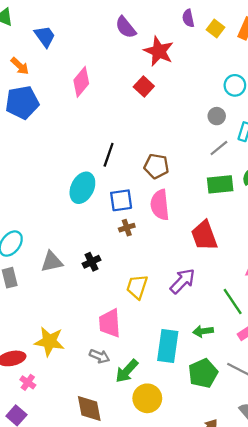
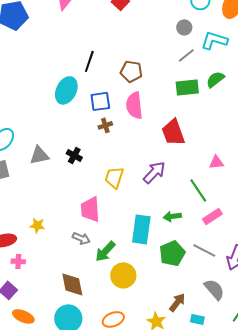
black cross: (92, 262) -> (74, 155), turned -35
yellow star: (49, 341) -> (37, 225), size x0.6
pink cross: (28, 382) -> (18, 261), turned -32

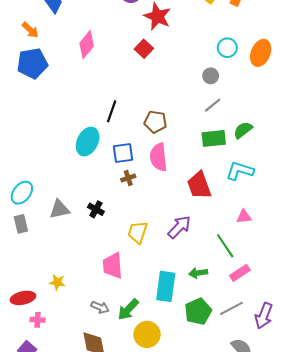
cyan L-shape: (214, 40) -> (240, 171), moved
gray arrow: (81, 238) -> (100, 307), moved
gray line: (204, 250) -> (231, 308), turned -55

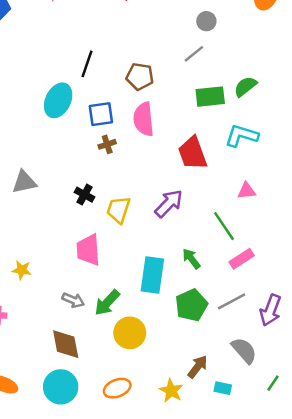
gray line: (213, 105) -> (194, 54), moved
black cross: (96, 209) -> (85, 195), moved
green arrow: (198, 273) -> (191, 259), turned 60

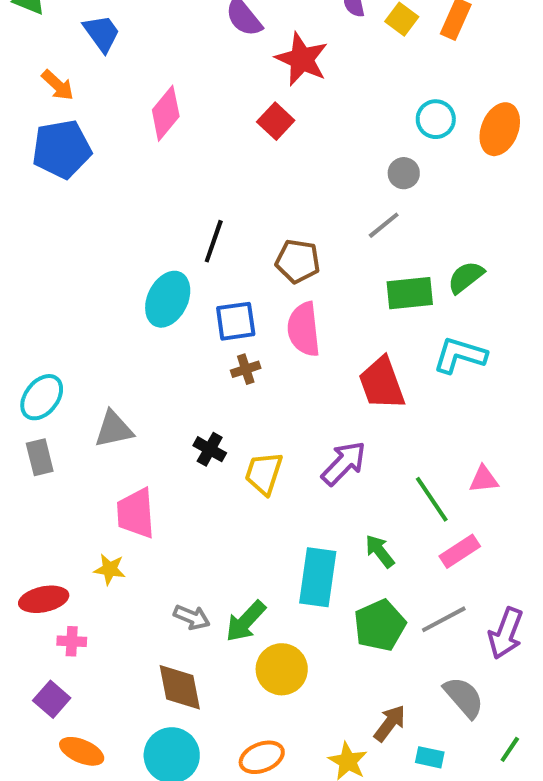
pink triangle: (247, 191) -> (484, 479), moved
pink trapezoid: (88, 250) -> (136, 513), moved

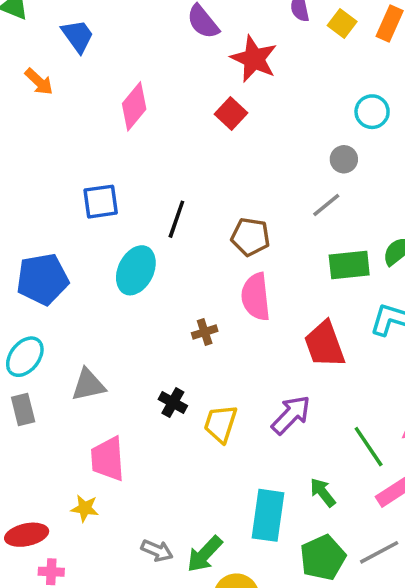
blue pentagon: (62, 149) -> (42, 279), moved
blue square: (236, 321) -> (101, 202), moved

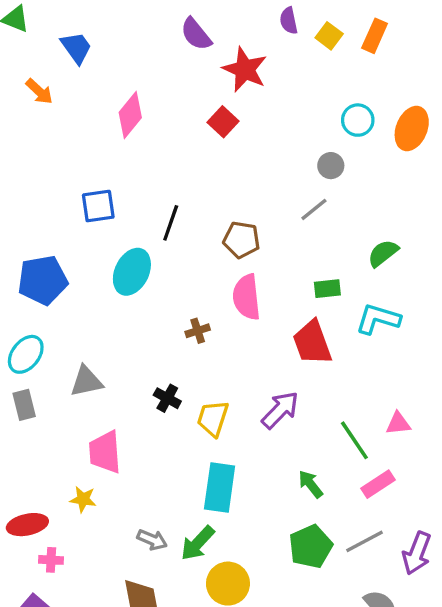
green rectangle: (349, 265) -> (327, 289), moved, size x0.7
cyan rectangle: (268, 515) -> (220, 487), moved

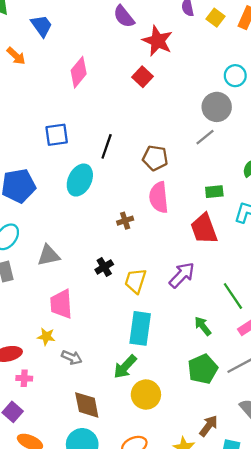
gray circle: (331, 166) -> (217, 107), size x1.6
black cross: (167, 398) -> (104, 267), turned 30
gray arrow: (152, 540) -> (72, 357), moved

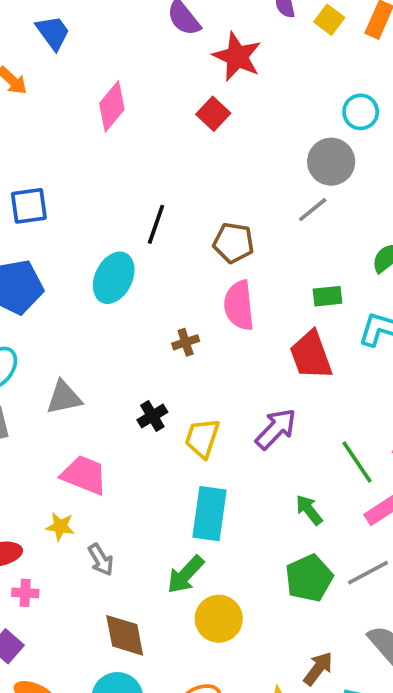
blue square: (57, 135) -> (29, 206), moved
pink trapezoid: (61, 304) -> (84, 475), turned 116
gray arrow: (72, 357) -> (101, 560), turned 36

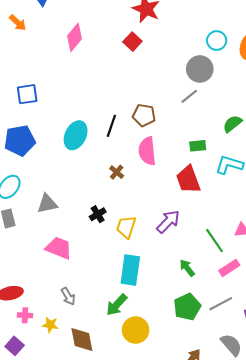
black line: (156, 224) -> (111, 126), moved
brown cross: (186, 342) -> (117, 172), turned -32
yellow star: (60, 527) -> (50, 325), moved

